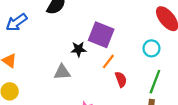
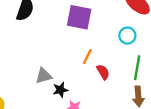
purple square: (101, 35) -> (79, 17), moved
black star: (78, 49) -> (60, 90), moved

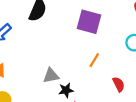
red semicircle: (103, 72) -> (119, 84), moved

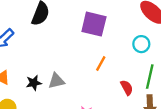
black star: (66, 90) -> (34, 83), moved

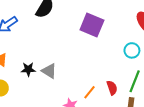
orange line: (101, 63) -> (90, 92), moved
gray triangle: (56, 81) -> (49, 71), turned 35

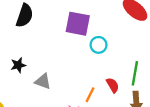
cyan circle: (132, 50) -> (99, 45), moved
black star: (28, 69) -> (18, 65), moved

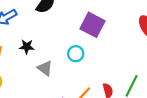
cyan circle: (99, 45) -> (76, 54), moved

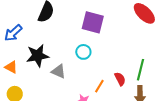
black star: (27, 47) -> (38, 56), size x1.6

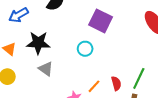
gray triangle: (59, 71) -> (46, 69), moved

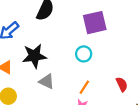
purple square: (101, 21) -> (95, 23), turned -30
orange line: (94, 86) -> (84, 87), moved

